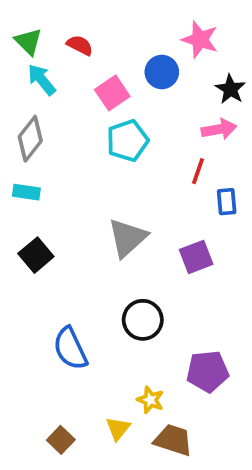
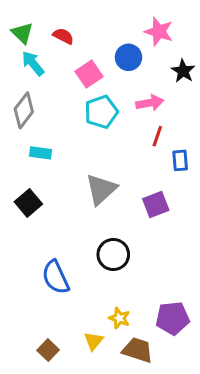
pink arrow: (219, 129) -> (150, 103), moved
cyan rectangle: (26, 192) -> (41, 153), moved
purple pentagon: (208, 371) -> (172, 318), moved

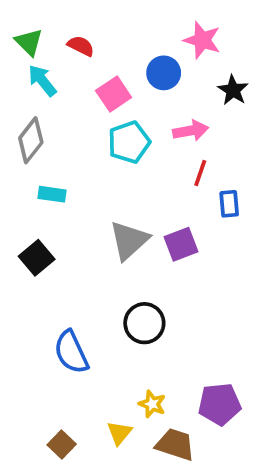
purple square: (156, 204) -> (181, 244), moved

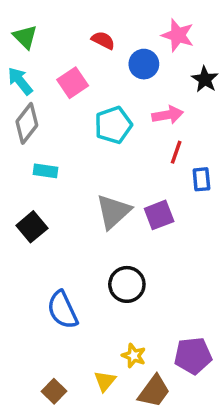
red semicircle: (81, 46) -> (103, 40), moved
cyan arrow: (42, 81) -> (20, 81), moved
pink square: (114, 94) -> (73, 83), moved
brown trapezoid: (175, 444) -> (154, 391), turned 108

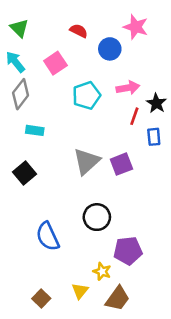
black star: (205, 79) -> (156, 103), moved
purple pentagon: (193, 356) -> (128, 251), moved

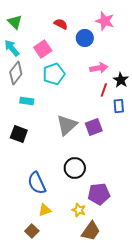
cyan pentagon: (87, 95) -> (54, 74), moved
black square: (24, 173) -> (19, 134), turned -30
yellow triangle: (80, 291) -> (45, 210), moved, turned 32

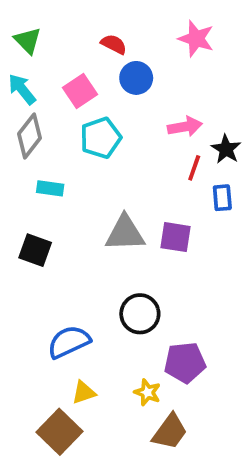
blue circle: (85, 38) -> (136, 78), moved
gray triangle: (67, 125) -> (125, 233), turned 40
purple square: (94, 127) -> (175, 237), turned 30
blue semicircle: (37, 183) -> (69, 342), turned 90
brown square: (32, 231) -> (59, 432), size x1.6

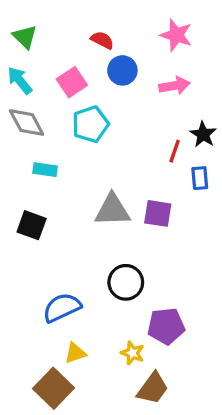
pink arrow: (185, 127) -> (175, 86), moved
gray diamond: (29, 136) -> (27, 123), turned -66

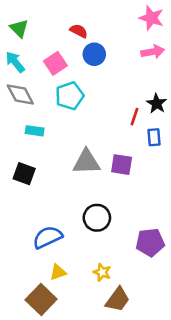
pink star: (176, 35) -> (151, 18), moved
pink arrow: (175, 86) -> (153, 52), moved
purple pentagon: (166, 326) -> (150, 242), moved

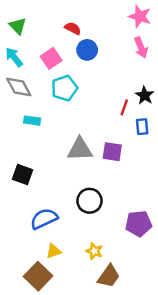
pink arrow: (153, 52) -> (141, 48), turned 78
black square: (24, 174) -> (22, 174), moved

